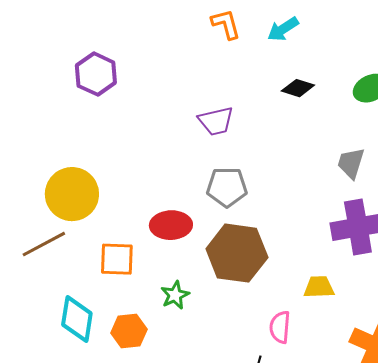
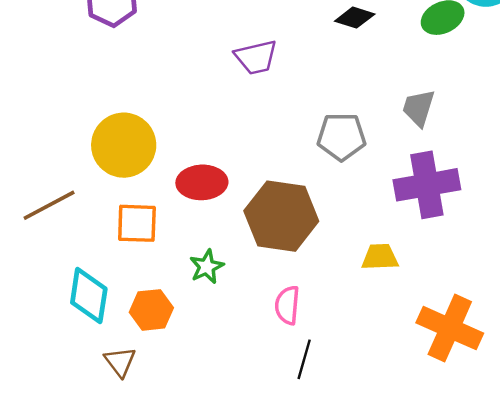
gray pentagon: (227, 187) -> (341, 137), moved
yellow circle: (72, 194) -> (124, 145), moved
pink semicircle: (280, 327) -> (287, 305), moved

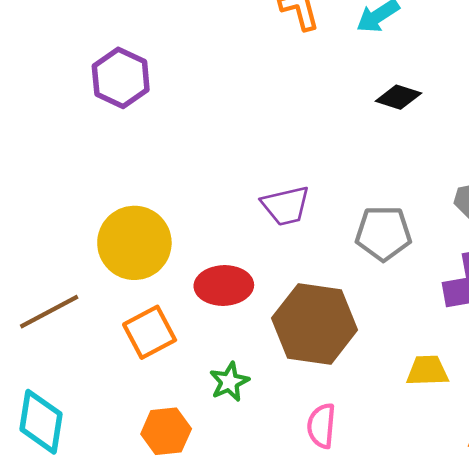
purple trapezoid: (256, 57) -> (286, 206), moved
orange square: (137, 223) -> (150, 332), turned -30
cyan diamond: (89, 296) -> (41, 422), moved

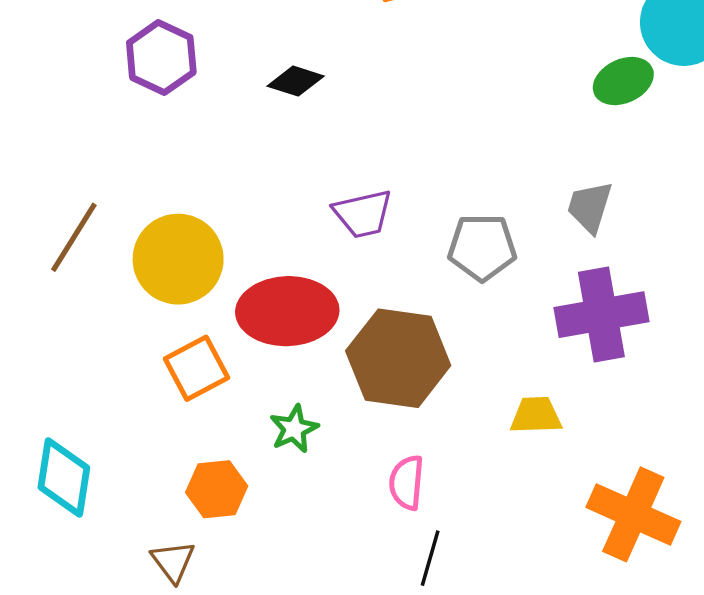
black diamond: (398, 97) -> (296, 81), moved
red ellipse: (224, 286) -> (287, 311), size x1.4
brown line: (49, 312) -> (74, 237), moved, turned -30

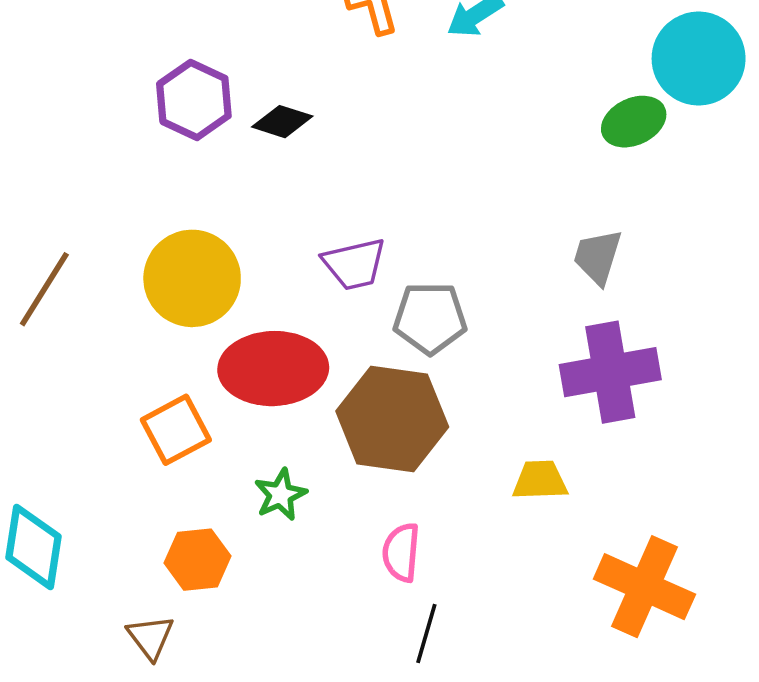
purple hexagon: (161, 57) -> (194, 100), moved
gray pentagon: (482, 247) -> (430, 318), moved
yellow circle: (178, 259) -> (192, 278), moved

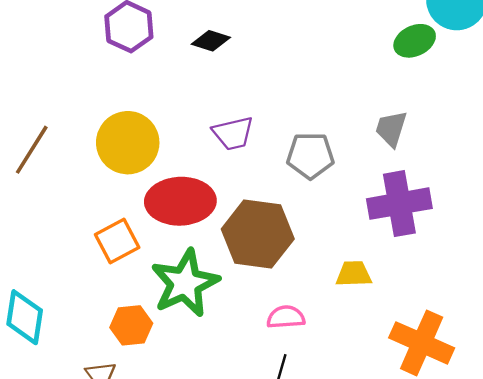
black diamond: (282, 122) -> (211, 41), moved
gray pentagon: (430, 318) -> (310, 156), moved
green star: (280, 495) -> (185, 283), size x2.0
pink semicircle: (401, 552) -> (286, 317), moved, turned 81

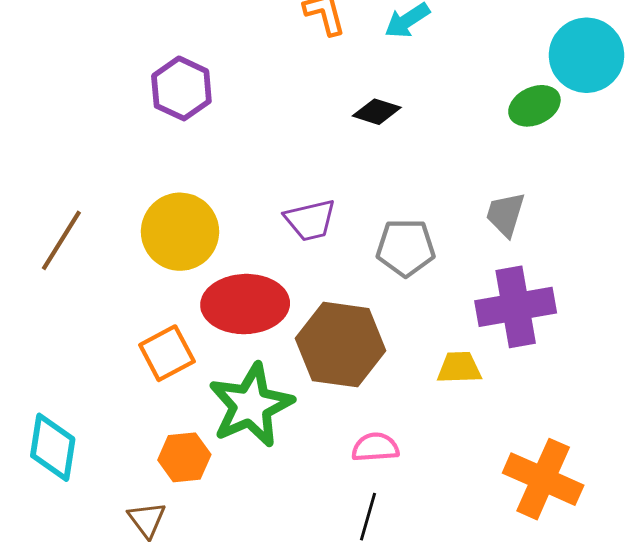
black diamond: (211, 41) -> (377, 112), moved
yellow trapezoid: (354, 274) -> (459, 368), moved

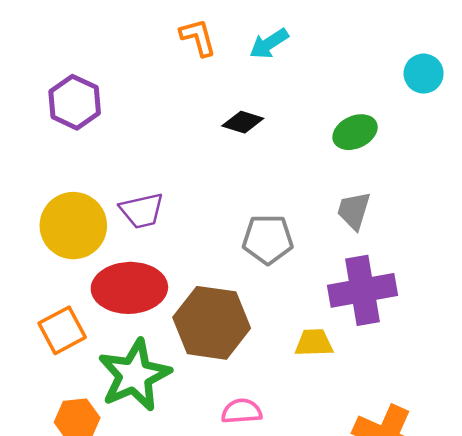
cyan circle: (586, 55) -> (424, 74), size x0.6
green ellipse: (534, 106) -> (355, 132), moved
purple trapezoid: (310, 220) -> (142, 211), moved

